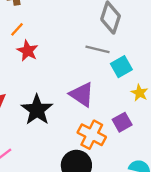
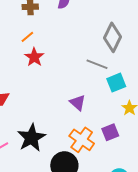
purple triangle: (82, 94) -> (78, 103), size x0.7
black star: (37, 110) -> (31, 138), moved

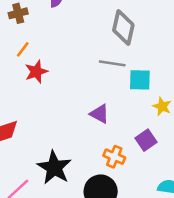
red star: (34, 57) -> (36, 72), turned 30
cyan square: (116, 83) -> (140, 80), turned 36
orange cross: (82, 140) -> (114, 157), size x0.7

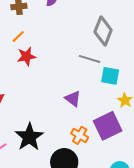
purple square: (146, 140) -> (108, 126), size x1.6

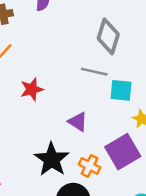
red star: (26, 56) -> (32, 89), moved
black star: (29, 137) -> (52, 159), moved

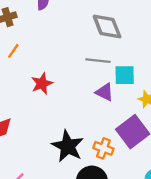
gray diamond: (108, 36) -> (107, 27), turned -32
purple triangle: (78, 122) -> (105, 92), moved

